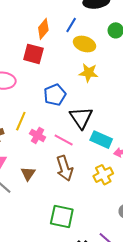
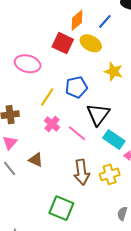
yellow ellipse: (85, 44) -> (91, 43), moved
yellow line: (21, 121) -> (47, 97), moved
brown arrow: (65, 168) -> (82, 172), moved
brown triangle: (28, 174) -> (36, 160), turned -49

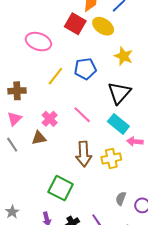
black triangle: (98, 114) -> (119, 93), moved
pink cross: (52, 124) -> (50, 119), moved
brown triangle: (36, 160) -> (39, 138), turned -42

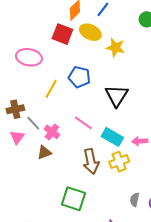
yellow star: (123, 56) -> (115, 48), moved
blue pentagon: (85, 69) -> (79, 77), turned 30
cyan rectangle: (118, 124) -> (112, 137), moved
gray line: (12, 145) -> (33, 123), moved

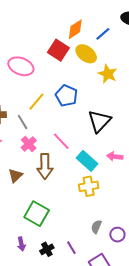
gray line: (33, 123) -> (23, 122), moved
pink arrow: (140, 141) -> (115, 156), moved
brown triangle: (44, 152) -> (15, 176), moved, turned -35
brown arrow: (91, 161) -> (45, 166), moved

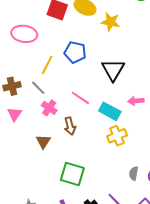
brown arrow: (45, 166) -> (70, 126), size x0.7

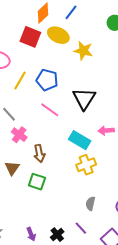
yellow line: (47, 65) -> (20, 80), moved
pink line: (80, 98) -> (50, 110), moved
gray semicircle: (134, 173) -> (90, 204), moved
green square: (72, 174) -> (37, 182), moved, size x0.7

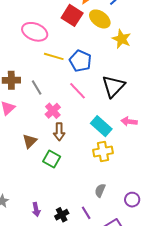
yellow line: (20, 80) -> (54, 56), turned 66
pink cross: (19, 135) -> (53, 111), moved

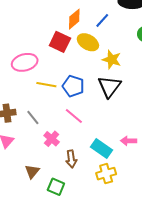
pink ellipse: (35, 32) -> (25, 62), turned -30
black triangle: (113, 86) -> (109, 87), moved
brown arrow: (59, 132) -> (71, 159), moved

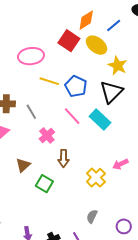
pink arrow: (129, 141) -> (120, 164), moved, turned -35
cyan rectangle: (101, 148) -> (100, 119), moved
yellow cross: (106, 174) -> (96, 178), turned -36

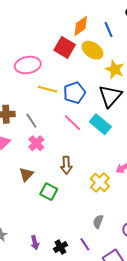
blue line: (114, 25) -> (109, 30), turned -70
blue pentagon: (76, 86) -> (74, 93), turned 30
pink cross: (47, 135) -> (36, 143), moved

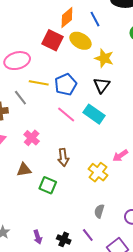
black triangle: (110, 96) -> (102, 85), size x0.7
gray line: (31, 121) -> (20, 98), moved
brown triangle: (26, 174) -> (24, 170), turned 42
black cross: (60, 247) -> (64, 239), turned -32

